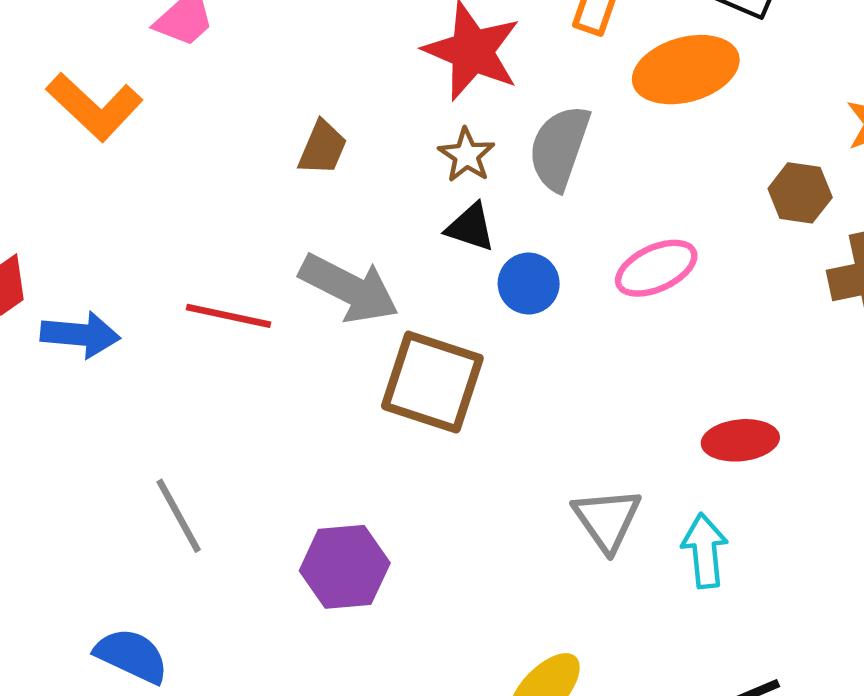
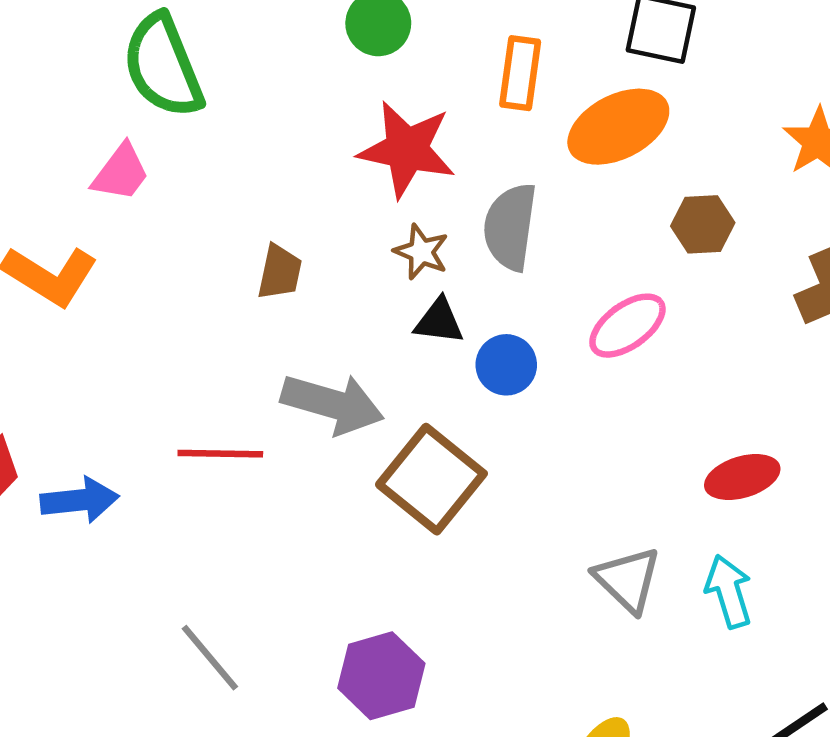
brown hexagon: (800, 193) -> (703, 224), moved
brown square: (432, 382) -> (431, 479), turned 32

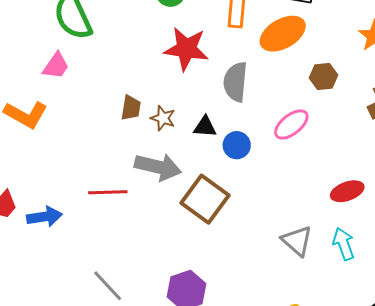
brown star: (421, 252) -> (163, 118), moved

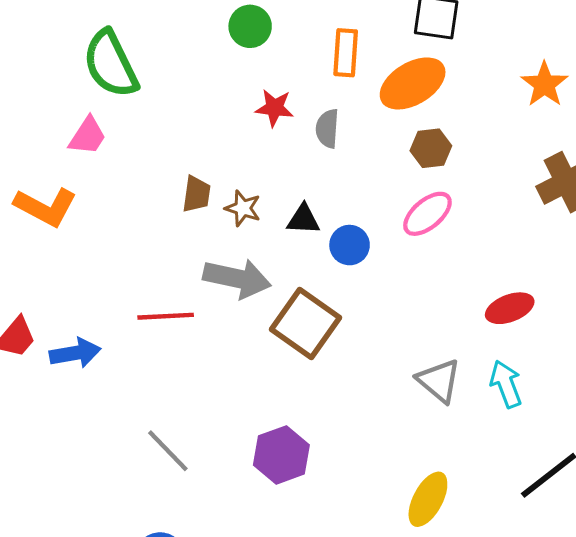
red star: (186, 49) -> (274, 108), size x0.6
brown hexagon: (324, 76) -> (431, 148), moved
gray semicircle: (235, 82) -> (327, 128), moved, size x0.7

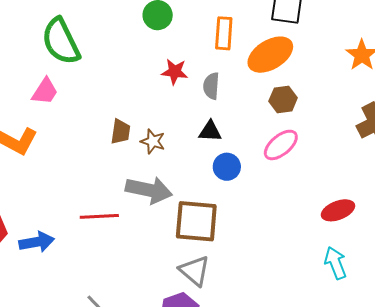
black triangle: (303, 219) -> (210, 131), moved
brown square: (305, 324) -> (196, 221), turned -30
gray triangle: (439, 381) -> (195, 271), moved

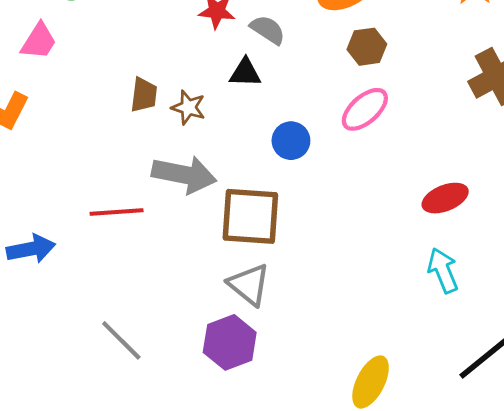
gray semicircle: (211, 86) -> (268, 30), turned 120
black triangle: (210, 131) -> (245, 73), moved

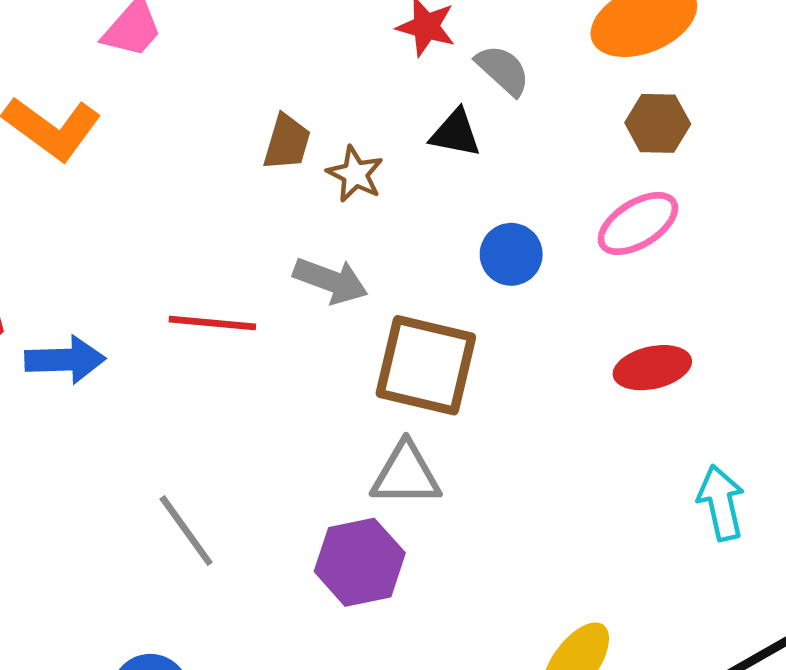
gray arrow: (184, 175) -> (331, 281), size x0.7
red ellipse: (445, 198) -> (652, 368), moved
gray triangle: (249, 285) -> (406, 474), turned -48

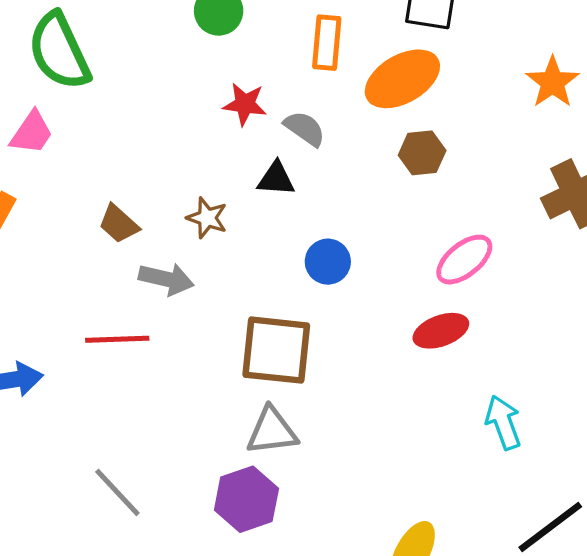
brown trapezoid: (287, 142) -> (119, 224), moved, turned 123
pink ellipse: (638, 224) -> (464, 260), moved
gray arrow: (331, 281) -> (166, 279), moved

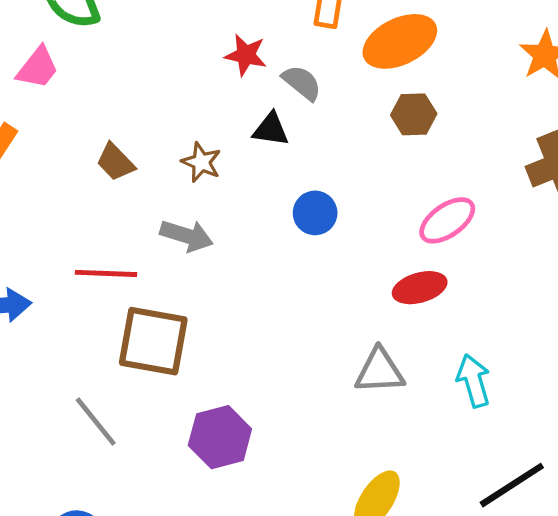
gray arrow: (166, 279) -> (187, 236), moved
brown square: (276, 350) -> (153, 341), moved
gray triangle: (272, 431) -> (380, 371), moved

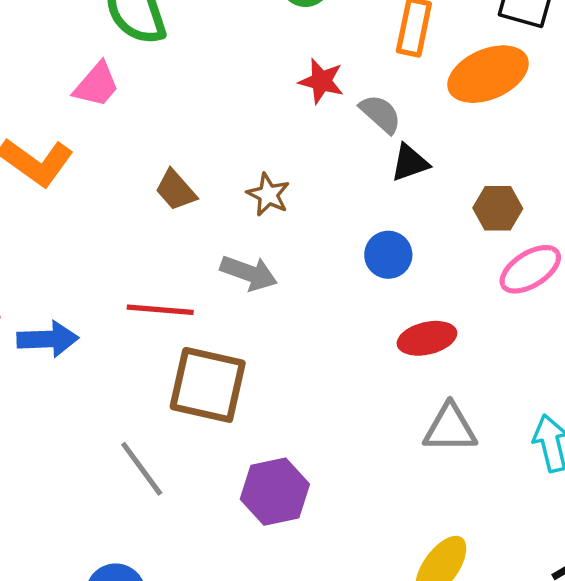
brown hexagon: (414, 114) -> (498, 208), moved
black triangle: (271, 129) -> (410, 163), moved, turned -30
red ellipse: (420, 288) -> (427, 338), moved

